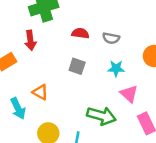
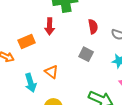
red semicircle: (80, 33) -> (93, 27), turned 64

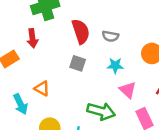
red semicircle: (93, 27) -> (81, 31), size x1.5

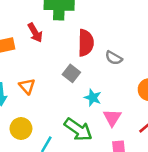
red arrow: (32, 38) -> (35, 33), turned -42
cyan star: (115, 66) -> (93, 98), moved

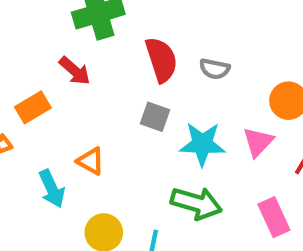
cyan star: (93, 98) -> (202, 144), size x1.5
pink triangle: (112, 118) -> (258, 142), moved, turned 30

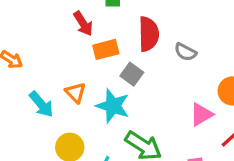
orange rectangle: (33, 107) -> (106, 49), moved
cyan star: (202, 144) -> (113, 106), moved
cyan arrow: (52, 189) -> (41, 104), turned -32

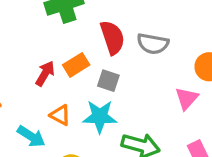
red arrow: (83, 24) -> (45, 74), moved, turned -100
gray semicircle: (185, 52) -> (153, 44), size x1.4

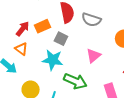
pink triangle: (187, 98) -> (93, 56), moved
orange triangle: (60, 115) -> (21, 49), moved

